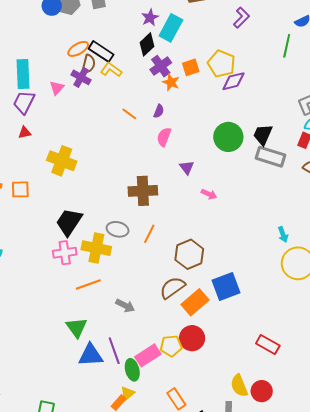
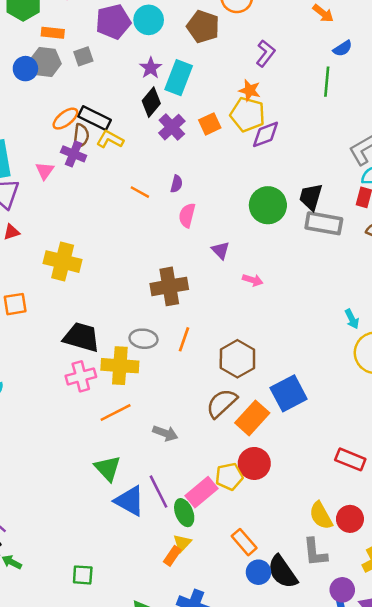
orange star: (171, 82) -> (250, 90), moved
black trapezoid: (69, 222) -> (81, 337), turned 80
blue triangle: (91, 355) -> (130, 501), turned 40

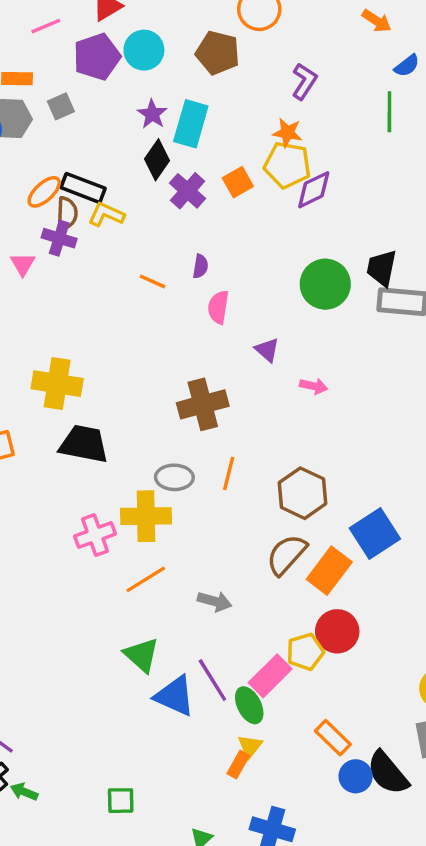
black trapezoid: (81, 337) -> (84, 444), moved

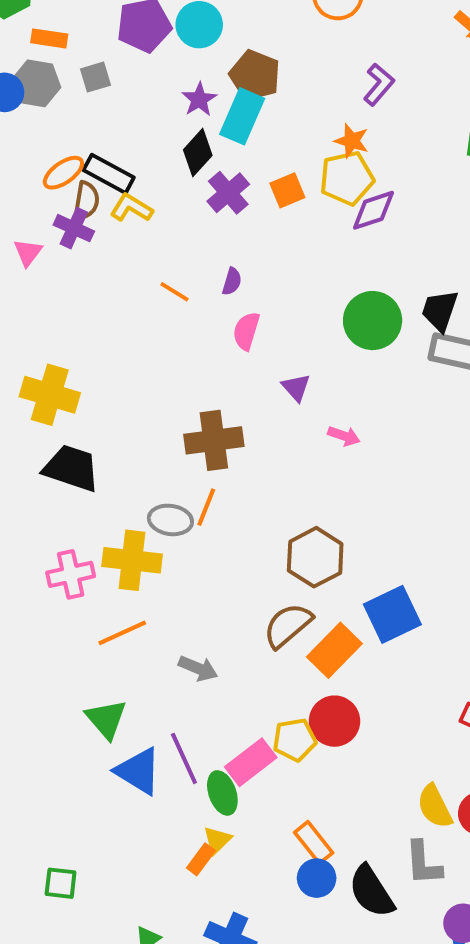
brown pentagon: (218, 53) -> (255, 75), moved
yellow pentagon: (287, 165) -> (347, 178), turned -30
orange line: (229, 473) -> (206, 507), moved
blue circle: (356, 776) -> (317, 878), moved

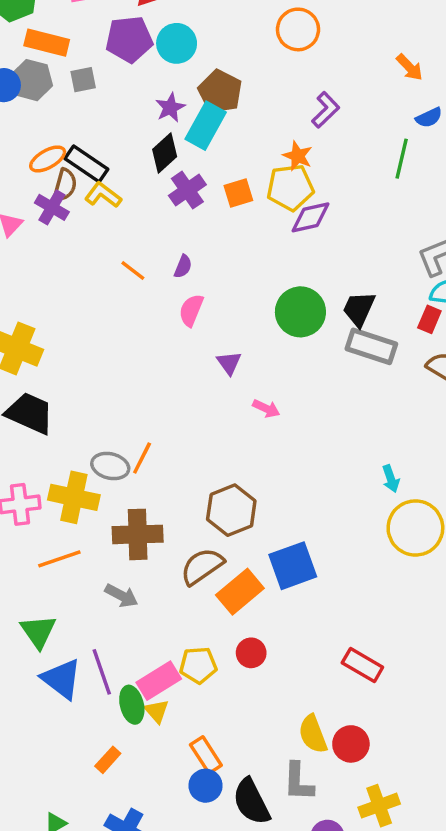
orange rectangle: (49, 38) -> (47, 43), size x1.4
brown cross: (214, 440) -> (138, 534), moved
red circle: (334, 721) -> (251, 653), moved, size x0.7
yellow triangle: (217, 840) -> (157, 711), moved, turned -32

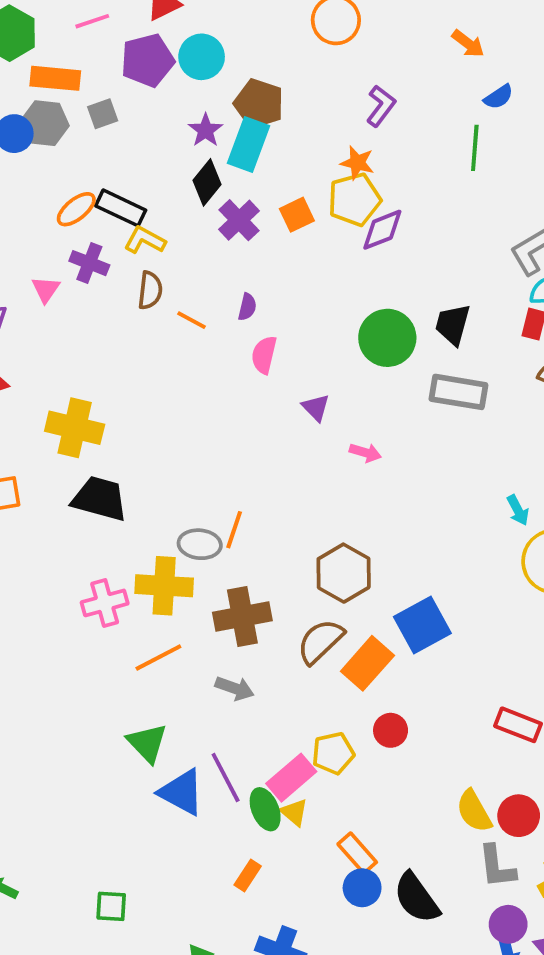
brown semicircle: (65, 185) -> (150, 290), moved
gray rectangle: (371, 346) -> (458, 392), moved
gray L-shape: (298, 782) -> (497, 867), moved

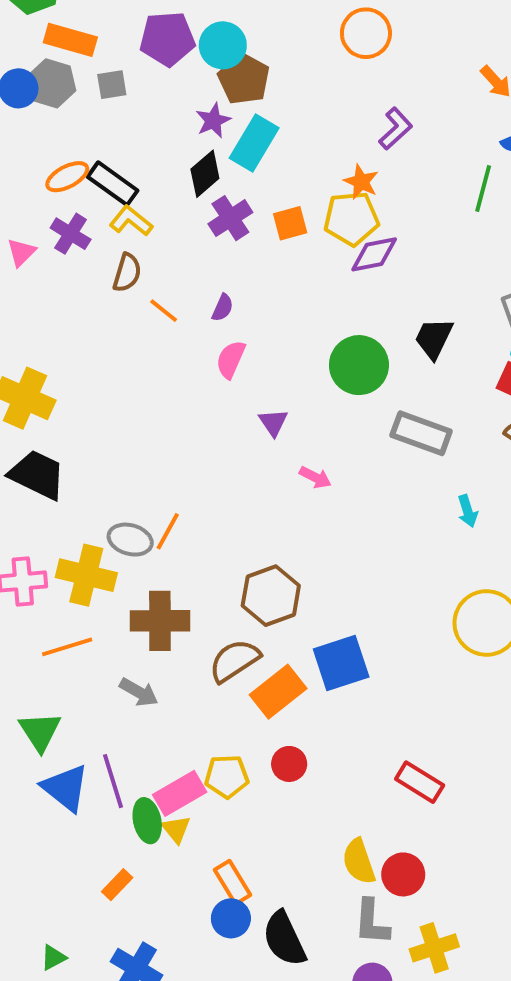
brown pentagon: (259, 104) -> (244, 79), moved
black trapezoid: (453, 324) -> (434, 338), moved
cyan arrow: (518, 510) -> (468, 511), moved

